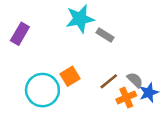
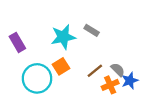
cyan star: (80, 19) -> (63, 37), moved
purple rectangle: (20, 34) -> (17, 42), moved, turned -60

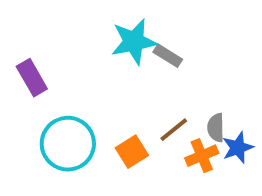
cyan star: (63, 37) -> (134, 42), moved
orange square: (61, 66) -> (132, 152), moved
gray semicircle: (118, 70) -> (216, 128), turned -136

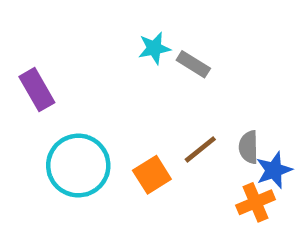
cyan star: (134, 42) -> (154, 48), size x0.6
orange cross: (202, 156) -> (256, 202), moved

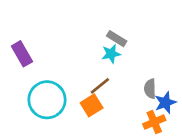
cyan star: (154, 48) -> (111, 54), moved
brown line: (200, 149) -> (100, 86), moved

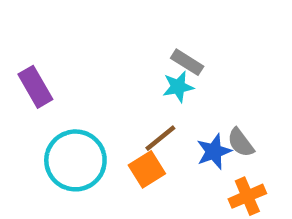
gray semicircle: (150, 89) -> (241, 143), turned -36
blue star: (165, 103) -> (214, 152), moved

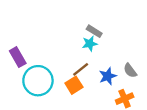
purple rectangle: (35, 87) -> (18, 57), moved
gray semicircle: (241, 143) -> (130, 71), moved

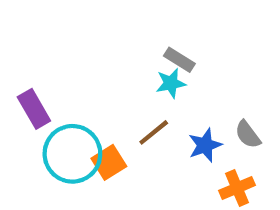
orange square: (74, 85) -> (109, 162), moved

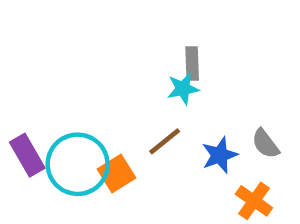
gray rectangle: (179, 60) -> (192, 63), turned 56
purple rectangle: (34, 109) -> (27, 155), moved
orange cross: (237, 188) -> (254, 201), turned -32

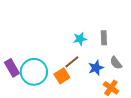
gray rectangle: (192, 63) -> (104, 38), moved
orange square: (117, 173) -> (62, 76), moved

